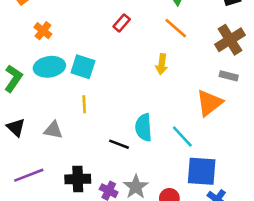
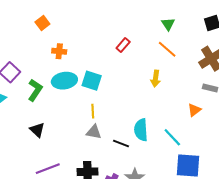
orange cross: (43, 31) -> (59, 51), turned -32
orange triangle: (209, 103) -> (194, 110), size x0.6
gray triangle: (53, 130) -> (94, 132), moved

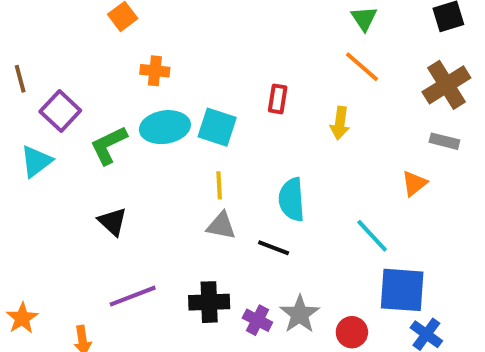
red rectangle: (123, 45) -> (278, 99), moved, turned -32
green L-shape: (35, 90) -> (109, 145), turned -150
cyan semicircle: (141, 130) -> (292, 199), moved

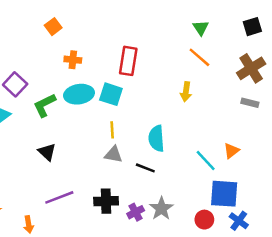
red rectangle: (278, 99) -> (128, 61), moved, size x1.6
orange triangle: (414, 183) -> (231, 151), moved
purple cross: (257, 320) -> (136, 212), turned 35
red circle: (352, 332) -> (204, 220), moved

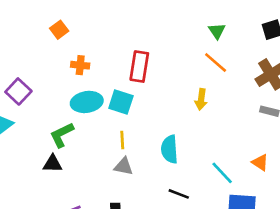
green L-shape: (45, 105) -> (62, 135), moved
orange triangle: (231, 151) -> (260, 162), moved, turned -49
black triangle: (47, 152) -> (53, 164), turned -42
black line: (145, 168) -> (179, 194), moved

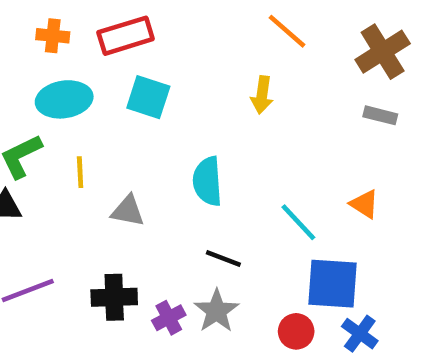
red rectangle: (139, 66) -> (126, 36), moved, turned 64
cyan square: (121, 102) -> (148, 97), moved
yellow line: (122, 140) -> (80, 172), moved

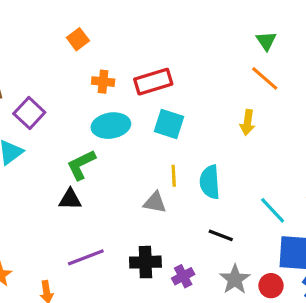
yellow line: (80, 172) -> (174, 176), moved
gray star: (217, 311) -> (235, 279), moved

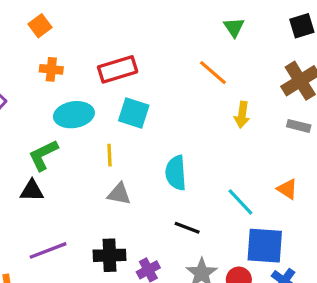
orange line: (265, 78) -> (213, 73), moved
orange cross: (103, 82) -> (51, 69), moved
yellow arrow: (247, 122) -> (242, 115), moved
yellow line: (174, 176) -> (109, 155), moved

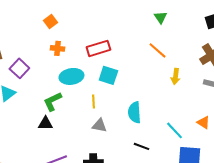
green triangle: (234, 27) -> (160, 17), moved

